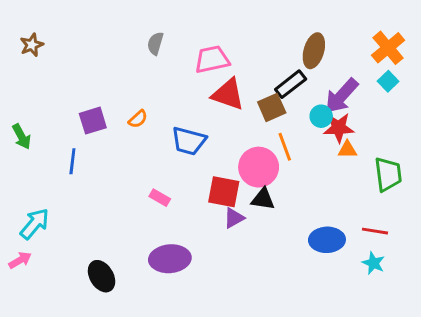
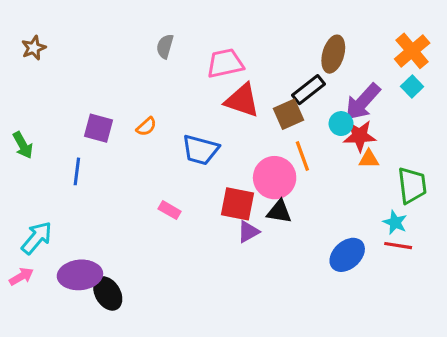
purple square: (93, 121) -> (99, 128), turned 32
blue ellipse: (327, 240) -> (347, 255), turned -40
purple ellipse: (170, 259) -> (80, 275), moved
cyan star: (374, 263) -> (395, 222), moved

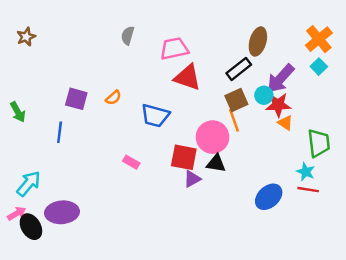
brown square: (288, 114) -> (236, 100), moved
orange triangle: (369, 159) -> (285, 123), turned 35
black ellipse: (108, 293) -> (31, 227), moved

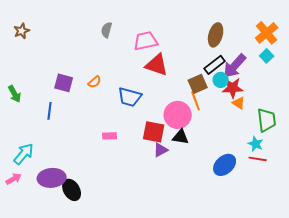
black rectangle: (239, 69) -> (215, 65), moved
pink rectangle: (131, 162) -> (110, 136), turned -32
black ellipse: (31, 227) -> (72, 190), moved

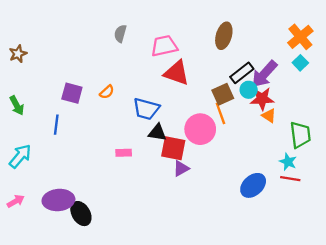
brown star: (22, 31) -> (18, 54), moved
brown ellipse: (216, 35) -> (224, 36), moved
black triangle: (181, 137) -> (157, 133), moved
cyan arrow: (24, 154) -> (20, 156), moved

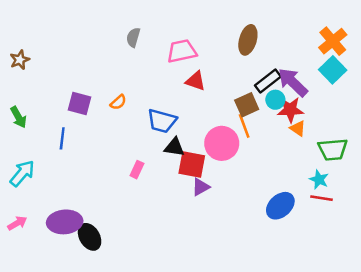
cyan square: (300, 63) -> (333, 70), size x1.5
red triangle: (177, 73) -> (196, 81), size x0.7
purple arrow: (264, 74) -> (293, 82), turned 92
green trapezoid: (300, 135) -> (333, 150), turned 92
pink rectangle: (124, 153) -> (137, 170), turned -63

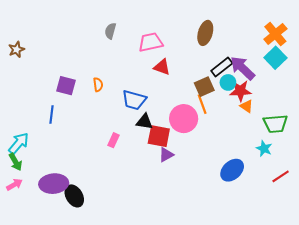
orange semicircle: (118, 102) -> (98, 85), turned -56
green arrow: (18, 117) -> (15, 162), moved
red line: (321, 198) -> (281, 176), moved, turned -42

